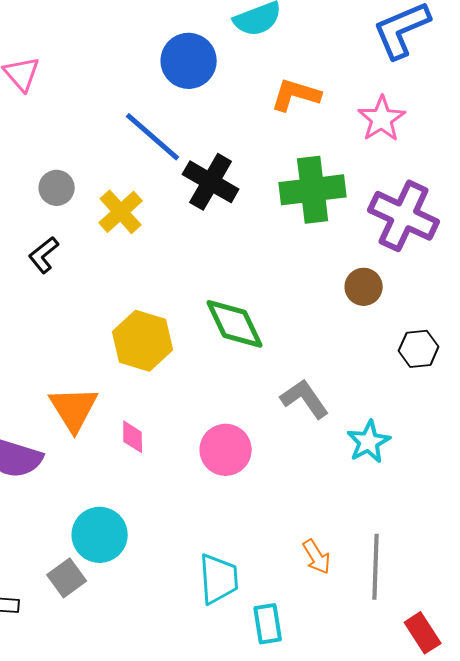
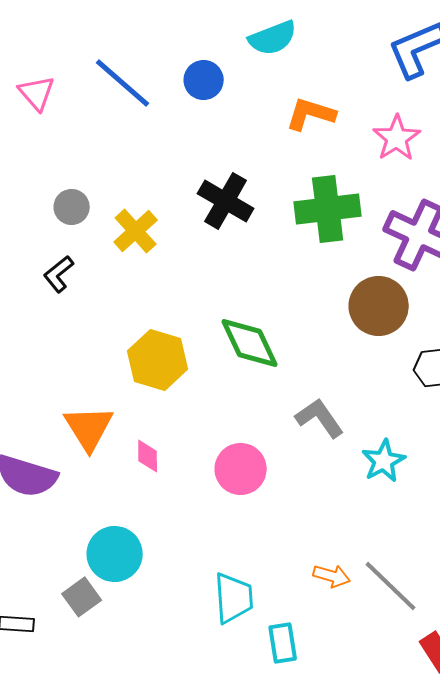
blue circle: (189, 61) -> (204, 80), size x0.7
blue line: (153, 137) -> (123, 83), moved
brown circle: (364, 287) -> (379, 306), size x1.6
orange arrow: (317, 557) -> (332, 576), turned -42
gray line: (376, 567) -> (391, 586), turned -48

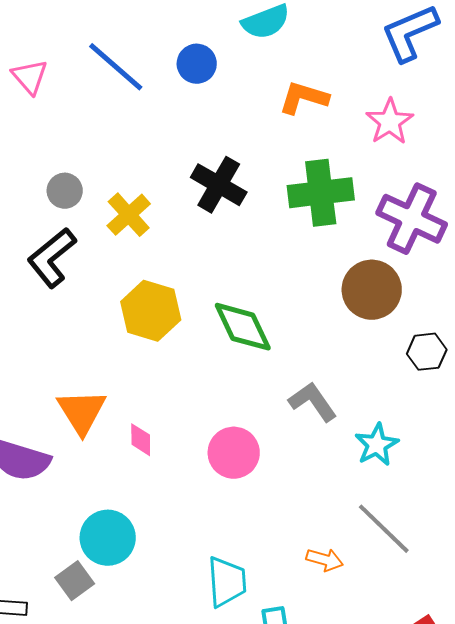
black L-shape: (59, 274) -> (52, 258), size x1.6
yellow hexagon: (158, 360) -> (151, 311), moved
gray line: (391, 586) -> (384, 529), moved

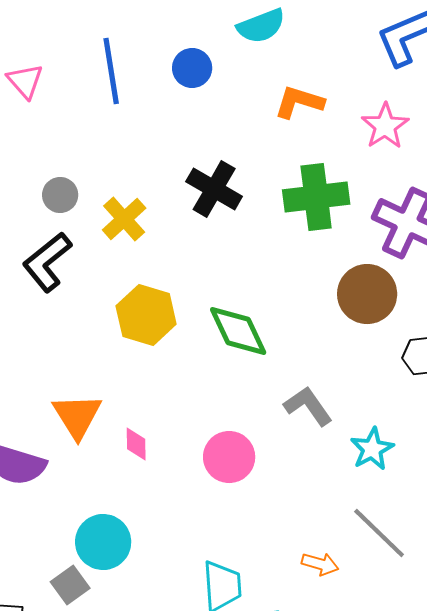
blue line: (116, 67) -> (111, 71), turned 40

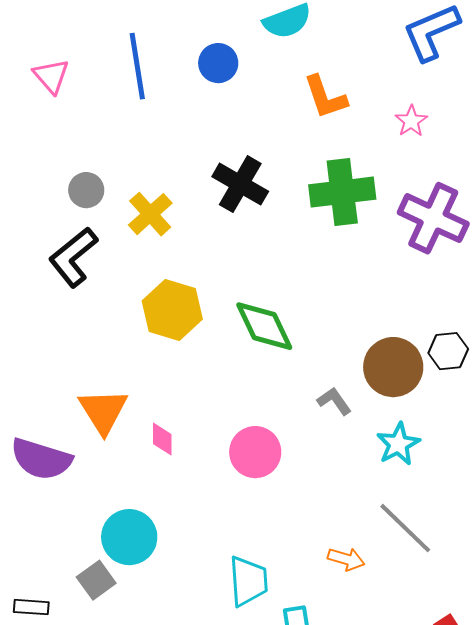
orange L-shape: (299, 102) -> (325, 97), turned -126
pink star: (385, 126) -> (411, 121), size x0.7
brown circle: (367, 294) -> (393, 367), moved
gray L-shape: (308, 406) -> (334, 401), size x0.7

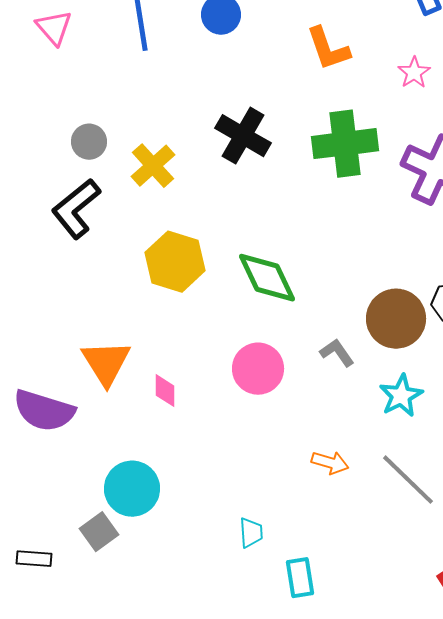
pink circle: (255, 452) -> (258, 369), moved
orange arrow: (346, 559) -> (330, 463), moved
cyan trapezoid: (248, 581) -> (251, 533), size x0.6

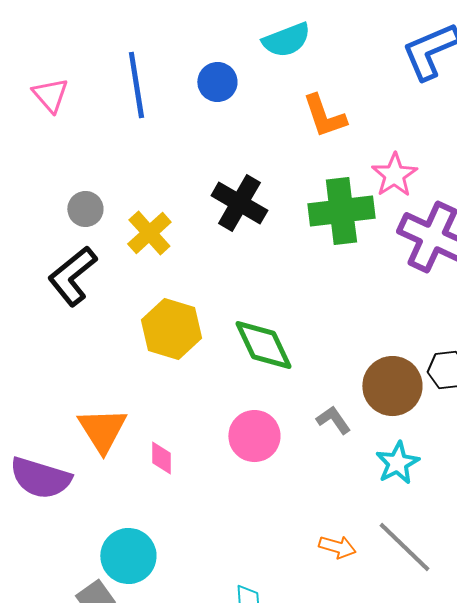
pink star: (414, 73) -> (394, 175), moved, size x1.4
orange arrow: (330, 463) -> (337, 547), moved

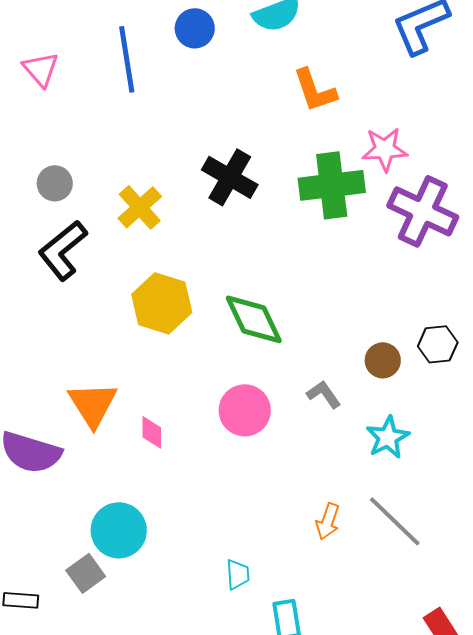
blue circle: (217, 82) -> (195, 28), moved
pink star: (394, 175) -> (385, 149), turned 30
gray circle: (85, 209) -> (55, 183), moved
brown circle: (392, 386) -> (383, 360), size x0.6
orange arrow: (337, 547) -> (328, 521), turned 93

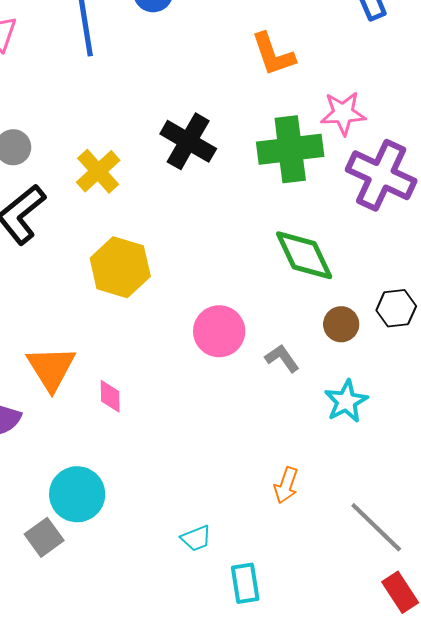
green diamond: (254, 319) -> (304, 255), moved
pink circle: (245, 410) -> (219, 331), moved
gray line: (395, 521) -> (376, 527), moved
cyan trapezoid: (238, 574) -> (196, 538), turned 72

